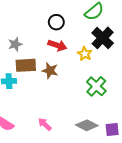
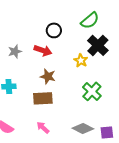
red arrow: (57, 45) -> (43, 50), moved
brown rectangle: (26, 65) -> (43, 98), moved

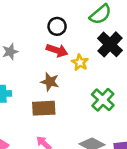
red arrow: (43, 50) -> (57, 50), moved
yellow star: (81, 60) -> (80, 62), moved

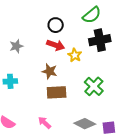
black cross: (110, 44) -> (100, 40), turned 35
brown rectangle: (44, 108) -> (57, 92), moved

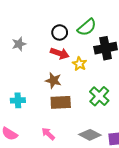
green semicircle: (92, 15) -> (87, 27), moved
gray star: (16, 46) -> (19, 44), moved
cyan cross: (10, 81) -> (18, 100), moved

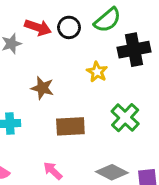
red arrow: (60, 53) -> (38, 27), moved
brown star: (53, 81) -> (42, 88), moved

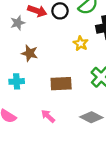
brown star: (42, 88) -> (30, 53), moved

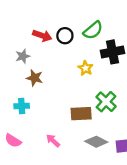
gray star: (18, 23) -> (23, 56), moved
brown rectangle: (61, 84) -> (81, 114), moved

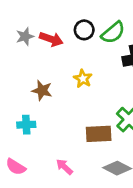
black circle: (65, 36) -> (84, 30), moved
gray star: (23, 56) -> (25, 36), moved
yellow star: (85, 68) -> (83, 79), moved

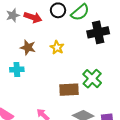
brown star: (42, 90) -> (28, 47), moved
cyan cross: (26, 125) -> (17, 70), moved

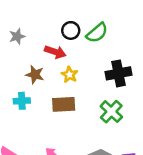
red arrow: (33, 17) -> (55, 52), moved
black cross: (98, 32) -> (118, 73), moved
brown rectangle: (69, 90) -> (64, 104), moved

